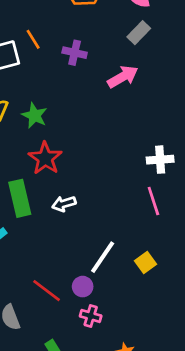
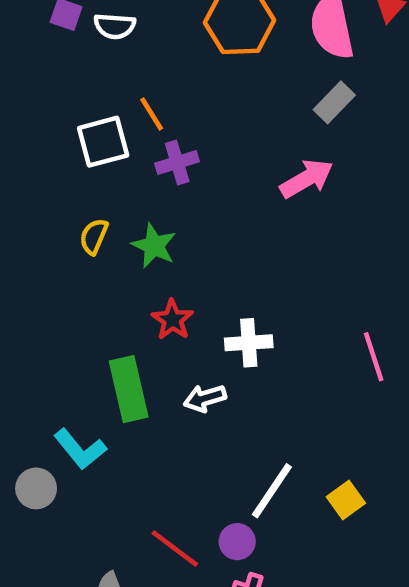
purple cross: (75, 53) -> (177, 162), moved, turned -30
red star: (45, 158) -> (172, 320), size x0.7
white cross: (160, 160) -> (249, 343), moved
pink line: (153, 201) -> (374, 357), moved

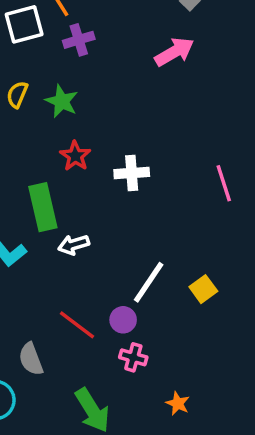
white arrow: (205, 398) -> (74, 245), moved

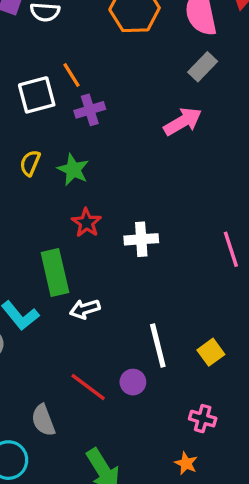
white line: (149, 282) -> (158, 346), turned -48
pink cross: (133, 357) -> (203, 419), moved

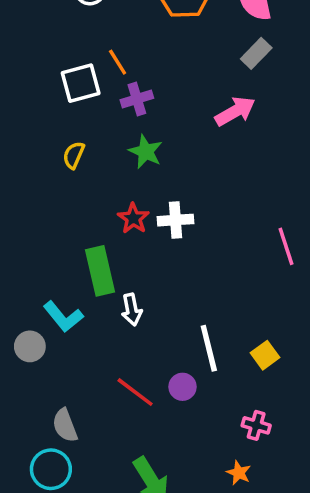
green star: (73, 170) -> (146, 152), moved
white cross: (141, 239) -> (175, 220), moved
white arrow: (85, 309) -> (132, 310), turned -84
gray semicircle: (43, 420) -> (65, 425), moved

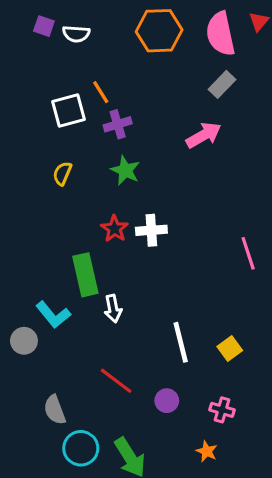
purple circle: (182, 387) -> (167, 401), moved
cyan circle: (51, 469) -> (81, 448), moved

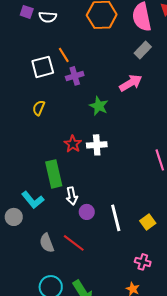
green star: (125, 170) -> (99, 106), moved
purple circle: (167, 401) -> (87, 212), moved
gray semicircle: (55, 410) -> (47, 243), moved

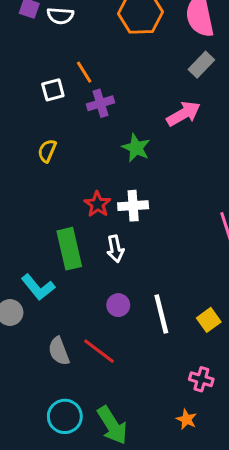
white square: (43, 67) -> (53, 90), size x0.7
white arrow: (72, 196) -> (115, 249), moved

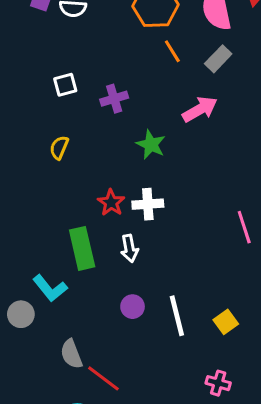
orange line: (84, 72) -> (172, 51), moved
red line: (99, 351) -> (103, 378), moved

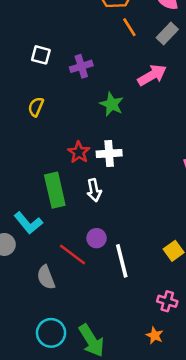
white square: (65, 85) -> (41, 55), turned 30
white line: (177, 316) -> (122, 261), moved
red line: (103, 378) -> (72, 255), moved

